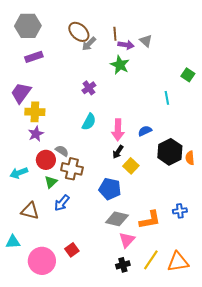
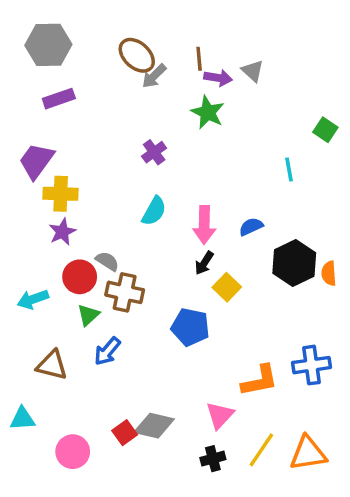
blue cross: (180, 211) -> (312, 365), size x1.5
gray diamond: (117, 219) -> (154, 426), moved
pink circle: (42, 261) -> (73, 452), size x0.7

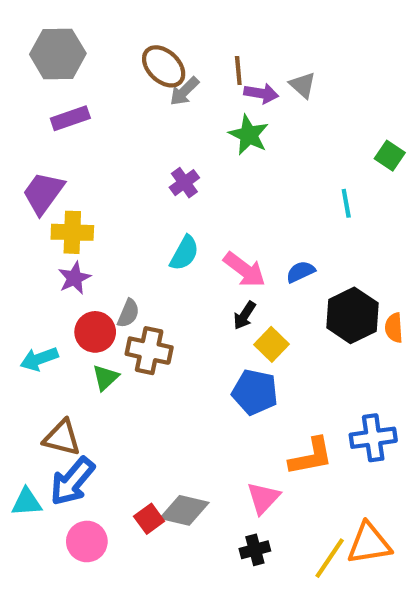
pink arrow: (204, 225) -> (245, 270), turned -54
gray semicircle: (107, 261) -> (128, 313), turned 80
blue pentagon: (190, 327) -> (255, 392), moved
blue arrow: (107, 351) -> (72, 481), moved, size x1.4
yellow line: (261, 450) -> (330, 558), moved

